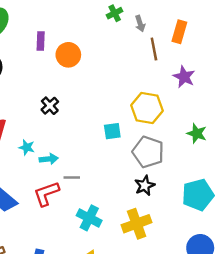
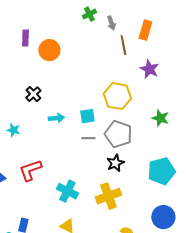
cyan arrow: (49, 159) -> (56, 118), moved
gray line: (72, 177) -> (88, 138), moved

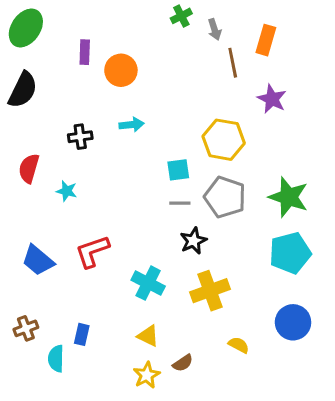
black cross: (33, 94) -> (80, 137), moved, turned 35
cyan arrow: (56, 118) -> (132, 125), moved
green star: (160, 118) -> (288, 197), moved, size x1.5
black star: (115, 163) -> (193, 241), moved

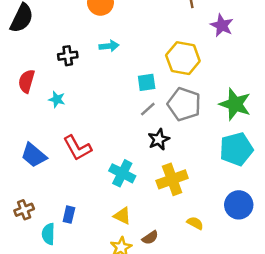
gray line: (180, 203) -> (148, 109), turned -42
red L-shape: (92, 251) -> (77, 148), turned -100

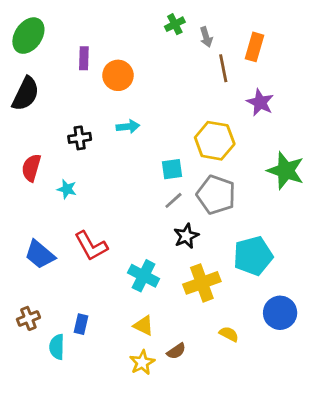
green star: (235, 104) -> (286, 171), moved
cyan pentagon: (236, 149) -> (253, 256), moved

